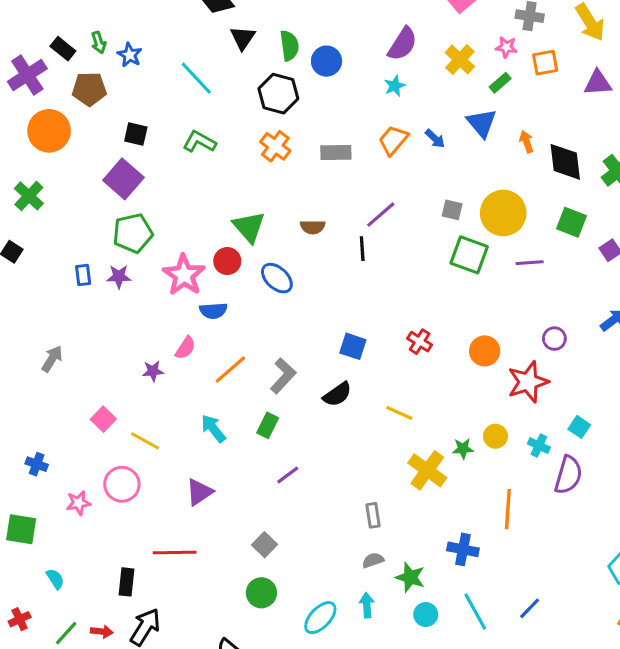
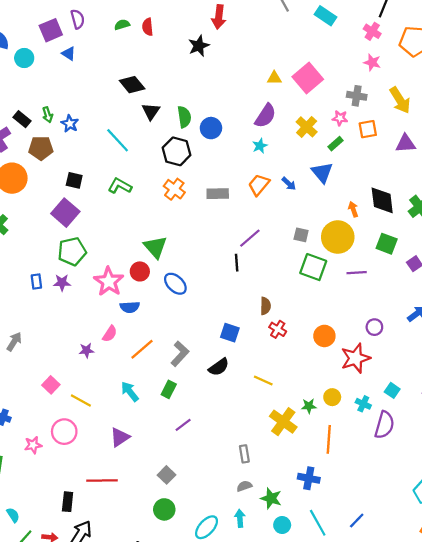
orange arrow: (526, 142) -> (353, 209), moved
brown semicircle: (313, 227) -> (265, 306), moved, turned -90
orange line: (508, 509) -> (329, 439), moved
cyan semicircle: (55, 579) -> (13, 515), moved

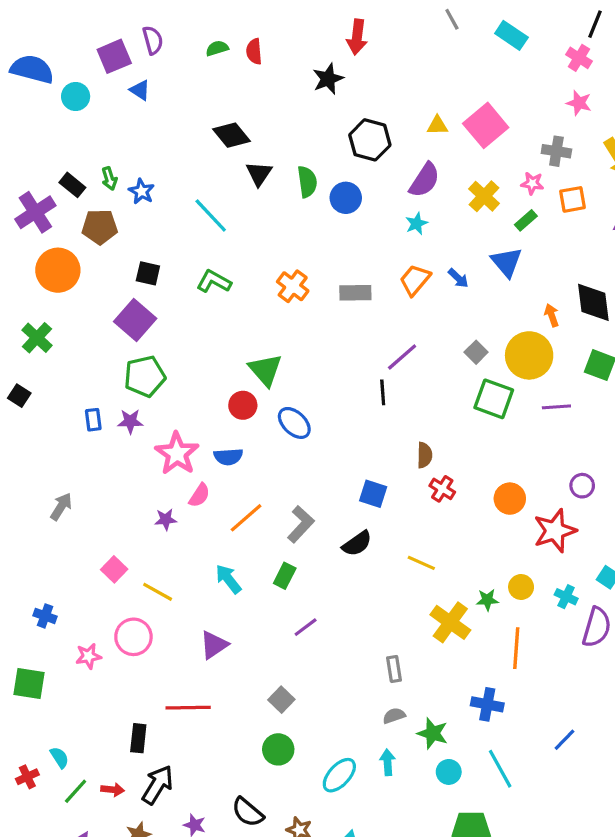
black hexagon: (177, 151) -> (370, 140), moved
gray square: (301, 235) -> (476, 352), turned 32
pink star: (109, 281) -> (177, 454), moved
blue line: (357, 521) -> (564, 740), moved

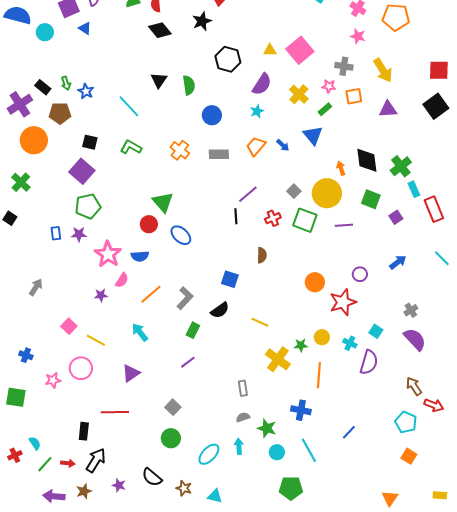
black diamond: (232, 135) -> (160, 30), moved
blue circle: (346, 198) -> (212, 115), moved
red cross: (442, 489) -> (273, 218), moved, turned 35
green rectangle: (285, 576) -> (193, 330), moved

